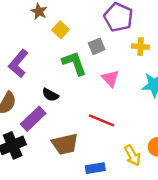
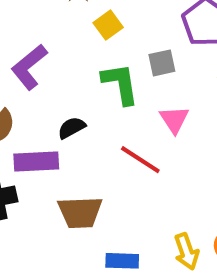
black semicircle: (50, 95) -> (72, 128), turned 112
purple rectangle: (33, 119) -> (36, 161), turned 30
red line: (101, 120) -> (140, 160), moved

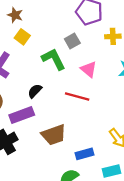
yellow square: (108, 25) -> (22, 37), moved

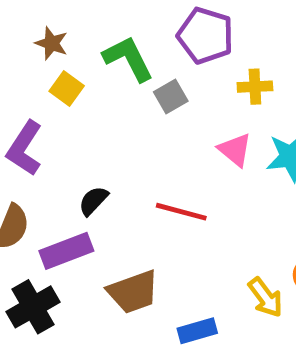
green L-shape: (54, 59) -> (128, 59), moved
pink triangle: (89, 69) -> (235, 150), moved

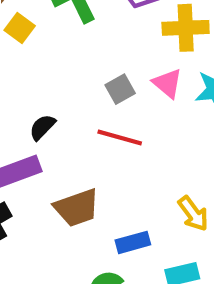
yellow cross: (255, 87) -> (186, 28), size x1.5
gray square: (171, 97) -> (120, 89), moved

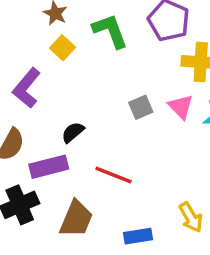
red line: (120, 137) -> (114, 175), moved
brown trapezoid: (77, 208) -> (76, 219), moved, turned -54

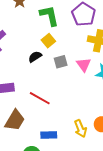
yellow square: (63, 48) -> (48, 41), moved
black semicircle: (73, 132) -> (35, 57), moved

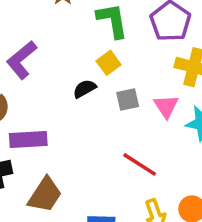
red line: (40, 98) -> (140, 164), moved

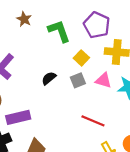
yellow square: (109, 63) -> (81, 58), moved
pink triangle: (166, 106) -> (103, 80), turned -30

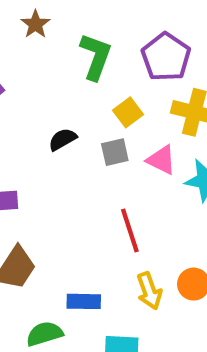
green L-shape: (59, 31) -> (96, 57), turned 30
red line: (93, 121) -> (130, 231), turned 40

